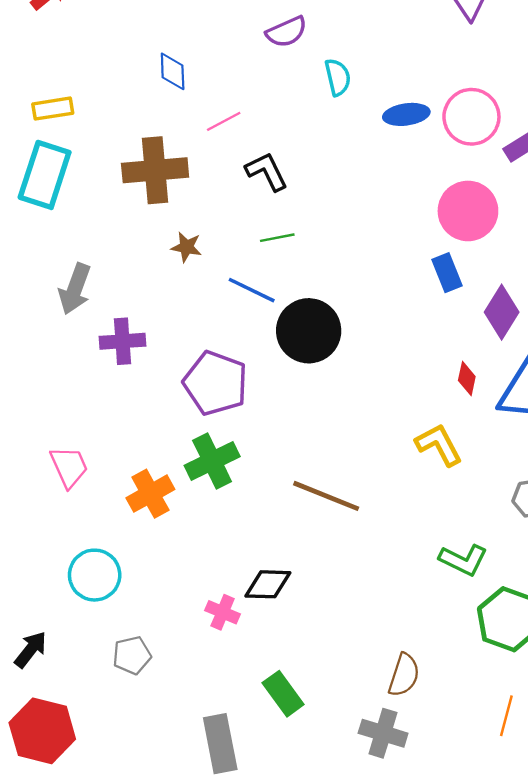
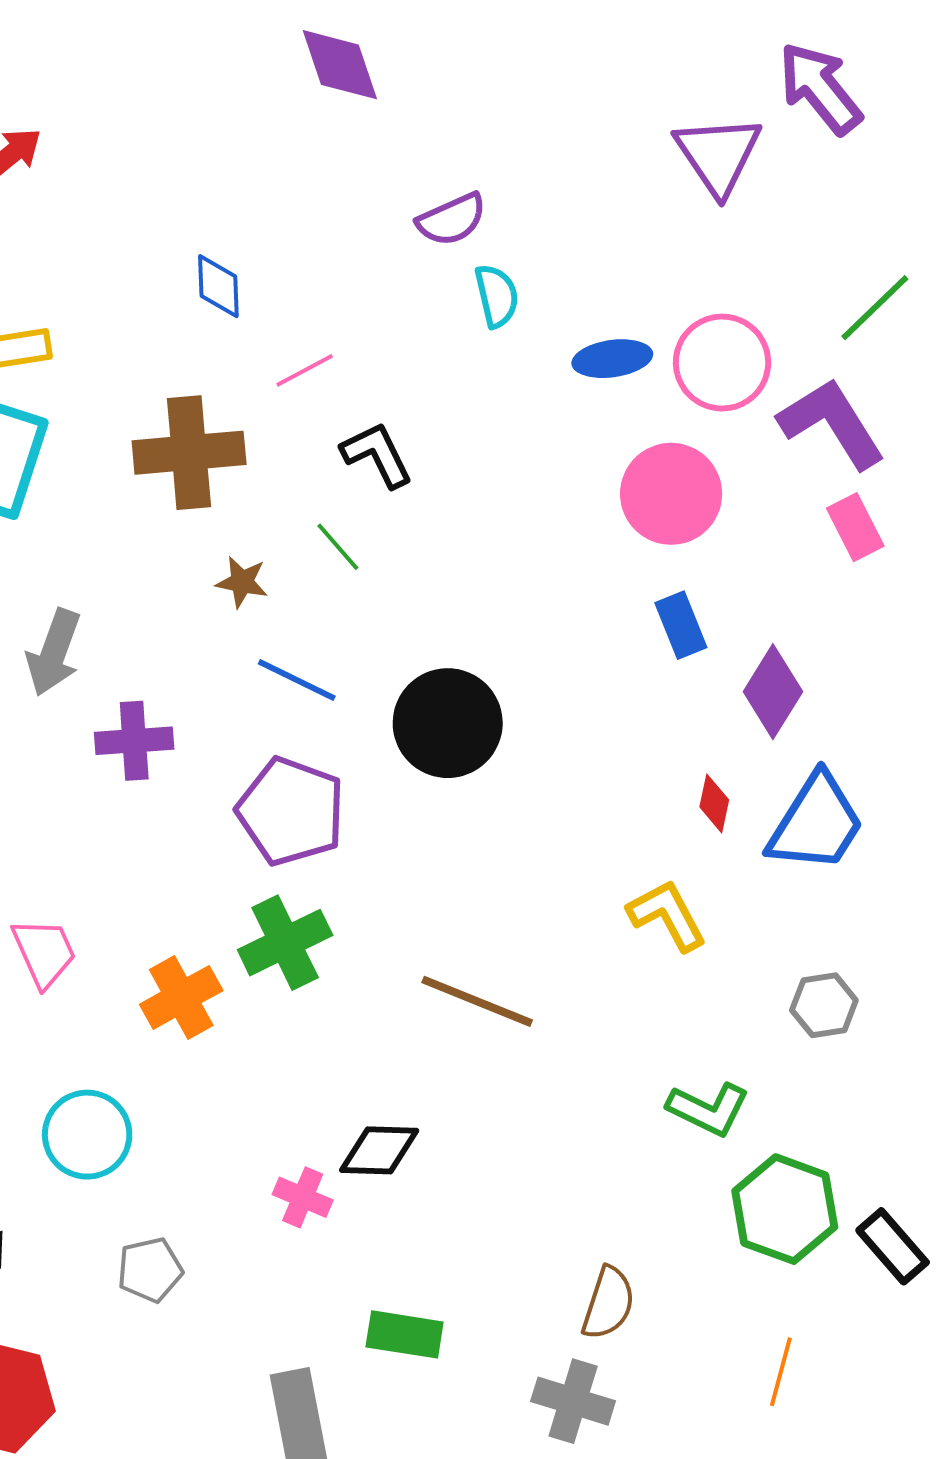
purple semicircle: (287, 32) -> (452, 219), moved
pink circle: (468, 211) -> (671, 494), moved
green line: (277, 238) -> (338, 547), moved, turned 60
blue line: (252, 290) -> (297, 680), moved
green rectangle: (283, 694) -> (405, 1334), turned -45

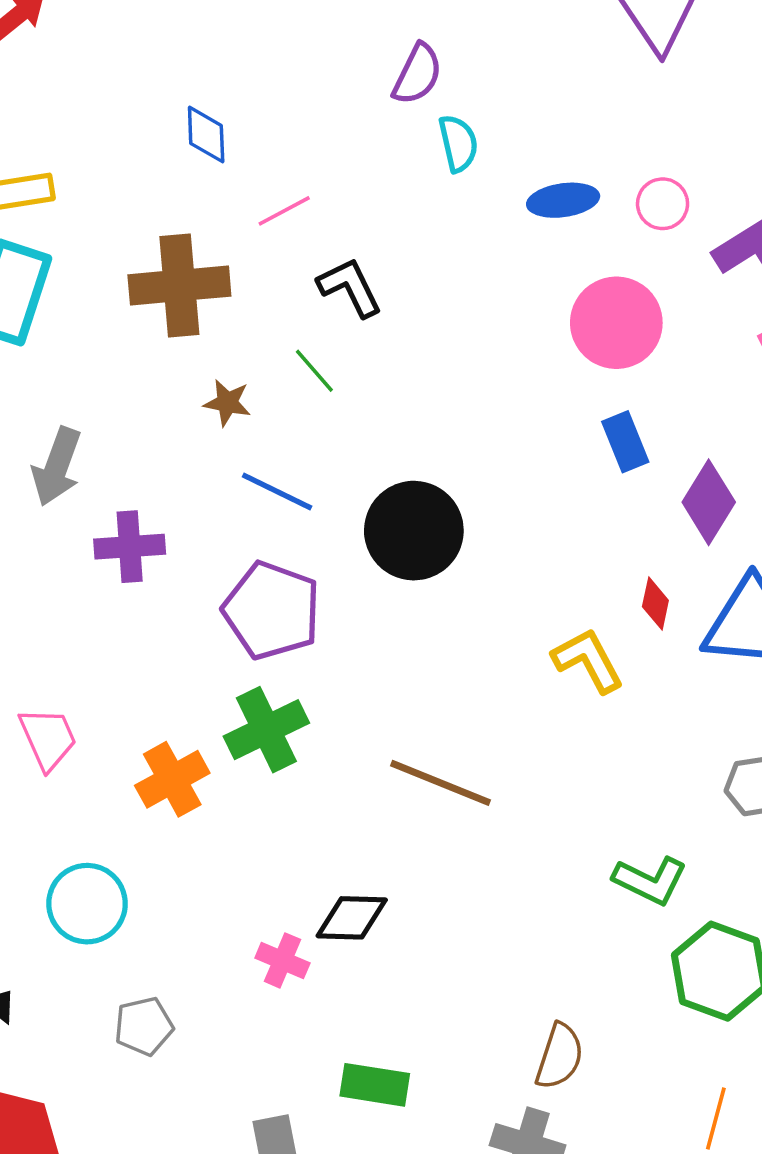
purple semicircle: (452, 219) -> (417, 74), turned -40
pink circle: (722, 363) -> (663, 204), size x0.6
yellow L-shape: (667, 915) -> (588, 660), moved

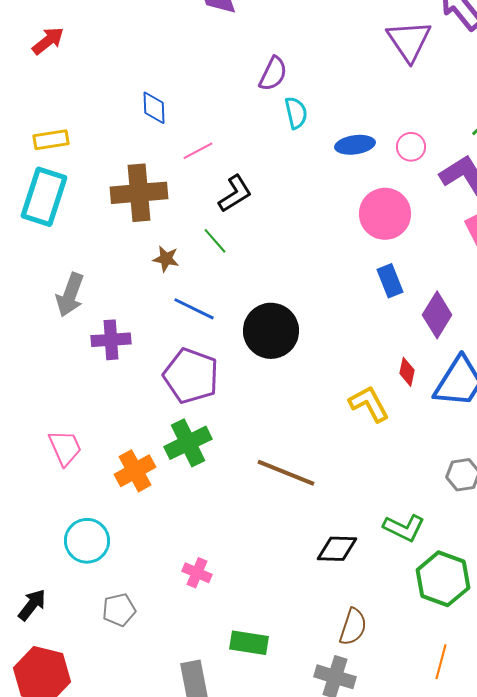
black L-shape: (350, 287) -> (235, 194), turned 84
black diamond: (352, 918) -> (337, 549), moved

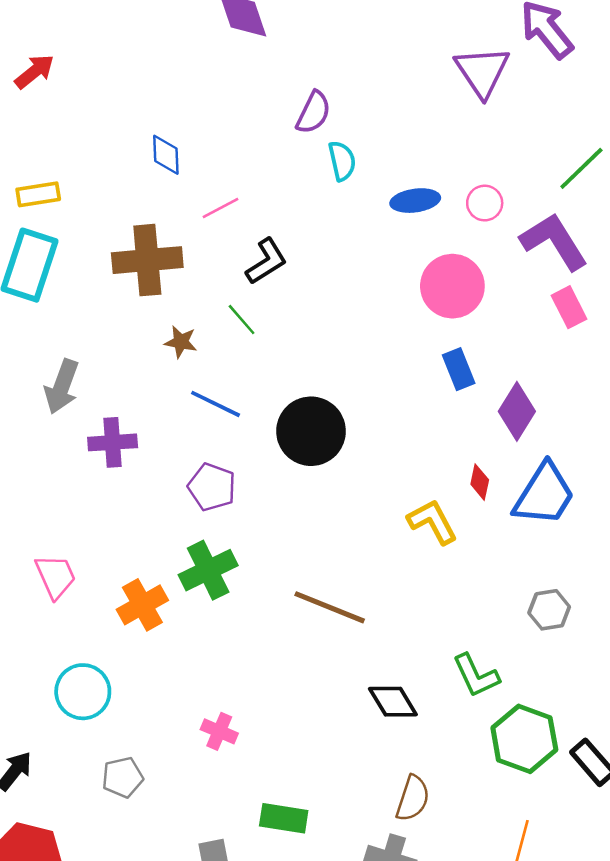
purple pentagon: (191, 376) -> (212, 487), size x0.7
green L-shape: (404, 528) -> (476, 676), turned 39
black diamond: (337, 549) -> (393, 702), turned 57

